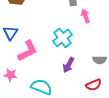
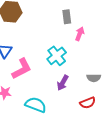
pink arrow: (86, 16) -> (80, 34), turned 40

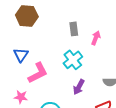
gray rectangle: (67, 17) -> (74, 29), moved

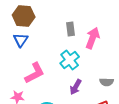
pink arrow: (96, 38) -> (93, 38), size x1.5
blue triangle: (21, 55) -> (21, 40), moved

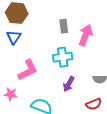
cyan cross: (70, 60) -> (63, 57), turned 30

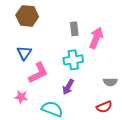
blue triangle: (14, 37) -> (24, 53), moved
purple arrow: (69, 84) -> (68, 87), moved

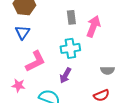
blue triangle: (24, 53) -> (22, 32), moved

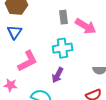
pink arrow: (93, 26) -> (86, 26), turned 100

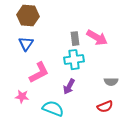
gray rectangle: (64, 17) -> (75, 39), moved

